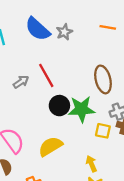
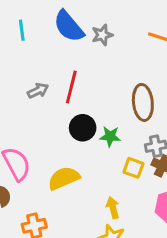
red line: (46, 75) -> (71, 87), turned 35
green star: (81, 109) -> (110, 136), size x0.6

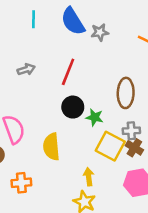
gray arrow: (38, 91) -> (26, 69), moved
yellow square: (133, 168) -> (110, 146), size x1.6
yellow semicircle: (64, 178) -> (51, 147), turned -80

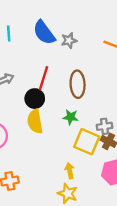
brown ellipse: (126, 93) -> (78, 84), moved
black circle: (73, 107) -> (35, 99), moved
yellow semicircle: (51, 147) -> (35, 121), moved

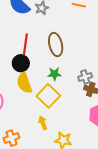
yellow square: (87, 142) -> (48, 96), moved, turned 30
yellow arrow: (70, 171) -> (43, 123), moved

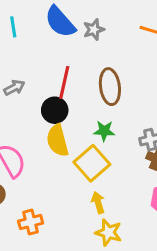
yellow arrow: (43, 123) -> (98, 203), moved

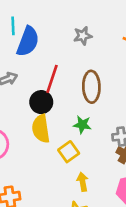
blue semicircle: (60, 22) -> (28, 41), moved, turned -124
yellow square: (92, 163) -> (69, 152), size x0.7
yellow arrow: (98, 203) -> (83, 182), moved

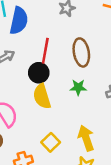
yellow square: (69, 152) -> (51, 142), moved
yellow arrow: (83, 182) -> (86, 138), size x1.5

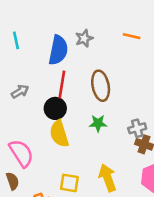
blue semicircle: (19, 21) -> (58, 50), moved
yellow square: (51, 142) -> (69, 183), turned -36

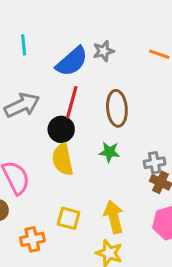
blue semicircle: (58, 50) -> (72, 62), turned 32
gray arrow: (20, 91) -> (22, 105), size x1.6

